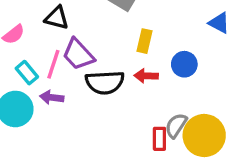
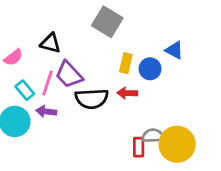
blue triangle: (219, 23) -> (174, 50), moved
blue circle: (184, 64) -> (150, 69), moved
gray semicircle: (176, 126) -> (153, 136), turned 55

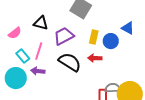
purple trapezoid: (69, 74) -> (64, 36), moved, turned 105
black semicircle: (92, 99) -> (70, 62), turned -145

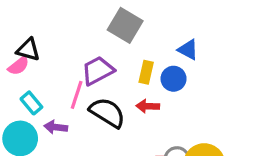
black triangle: (41, 23) -> (28, 50), moved
blue triangle: (128, 28) -> (188, 50), moved
pink line: (39, 51) -> (77, 95), moved

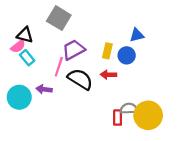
gray square: (125, 25) -> (59, 18), moved
blue triangle: (188, 50) -> (137, 35), turned -42
cyan rectangle: (31, 103) -> (27, 58), moved

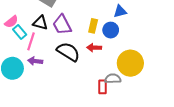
black triangle: (25, 35) -> (40, 23), moved
purple trapezoid: (73, 50) -> (62, 25), turned -90
pink line: (59, 67) -> (31, 41), moved
yellow circle: (148, 115) -> (130, 63), moved

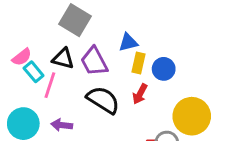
blue triangle: (120, 11) -> (128, 42), moved
red arrow: (94, 48) -> (140, 94), turned -64
purple arrow: (35, 61) -> (62, 125), moved

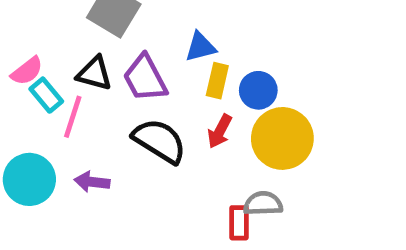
yellow circle: (192, 116) -> (282, 138), moved

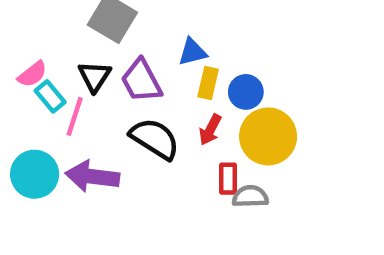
black triangle: (94, 73) -> (95, 76), turned 48
purple arrow: (92, 182) -> (92, 176), size x1.6
red rectangle: (239, 223) -> (228, 179), moved

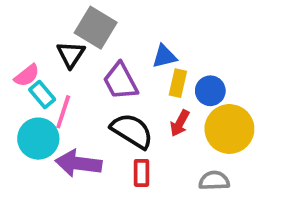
black triangle: (95, 76) -> (71, 54), moved
cyan circle: (35, 174) -> (38, 139), moved
red rectangle: (228, 179) -> (141, 173), moved

